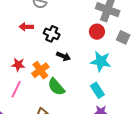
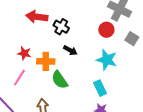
red arrow: (26, 27) -> (37, 17), size x1.5
orange cross: (40, 70) -> (46, 61), turned 30

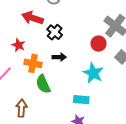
black arrow: (70, 50) -> (59, 57), turned -40
red star: (24, 53) -> (18, 45), moved
cyan rectangle: (100, 88) -> (81, 100), turned -70

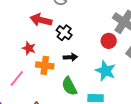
green semicircle: (43, 84) -> (69, 86), moved

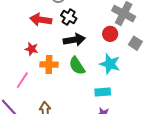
black cross: (64, 33) -> (69, 17), moved
black arrow: (70, 57) -> (74, 40), moved, size x1.5
green semicircle: (69, 86) -> (77, 66), moved

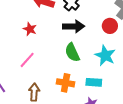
orange cross: (49, 64) -> (66, 83), moved
pink line: (22, 80) -> (27, 60), moved

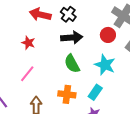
cyan rectangle: (94, 82) -> (95, 92), turned -56

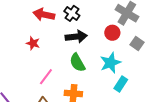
cyan star: (105, 65) -> (110, 63), turned 30
pink line: (27, 74) -> (46, 77), moved
cyan rectangle: (95, 92) -> (121, 84), moved

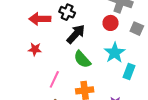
black arrow: (76, 37) -> (76, 34), turned -30

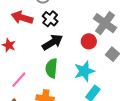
green semicircle: (82, 59) -> (51, 68), turned 30

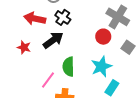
black arrow: (52, 42) -> (53, 40), moved
pink line: (19, 80) -> (48, 80), moved

